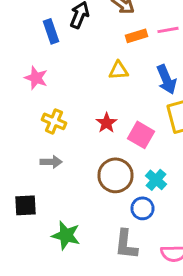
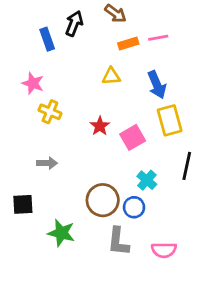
yellow cross: (54, 121) -> (50, 112), moved
pink square: (141, 135) -> (133, 137), turned 30
brown circle: (116, 175) -> (103, 200), moved

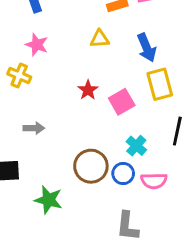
pink star: (33, 83) -> (37, 45), moved
yellow cross: (50, 112) -> (19, 75), moved
gray L-shape: (118, 241) -> (128, 226), moved
pink semicircle: (164, 250) -> (154, 181), moved

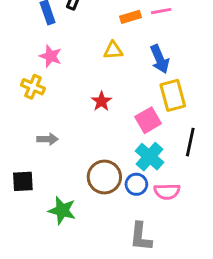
pink square: (122, 102) -> (148, 120), moved
cyan cross: (136, 146) -> (150, 157), size x1.4

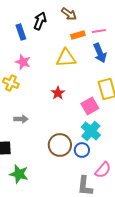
yellow triangle: (113, 50) -> (66, 58), size x1.5
blue arrow: (160, 59) -> (100, 53), moved
pink semicircle: (167, 192) -> (103, 170), moved, turned -48
green star: (62, 210) -> (19, 174), moved

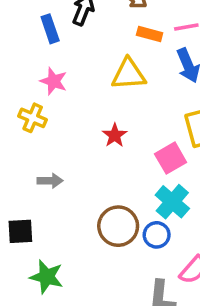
orange rectangle: (78, 35) -> (150, 34), turned 32

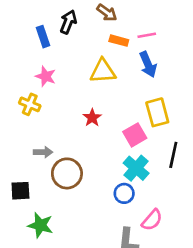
brown circle: (118, 226) -> (67, 173), moved

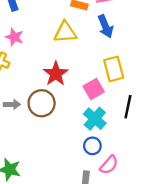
red star: (92, 118) -> (56, 74), size x1.5
brown circle: (67, 173) -> (42, 103), moved
blue circle: (124, 193) -> (92, 146), moved

